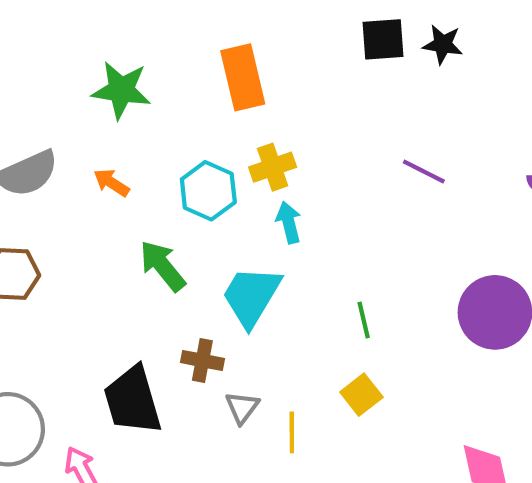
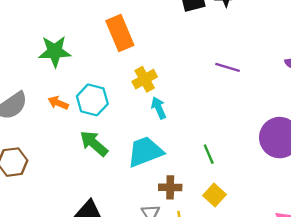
cyan hexagon: (208, 191) -> (92, 100), moved
cyan trapezoid: (251, 296) -> (145, 152), turned 48
brown cross: (202, 361) -> (170, 187), moved

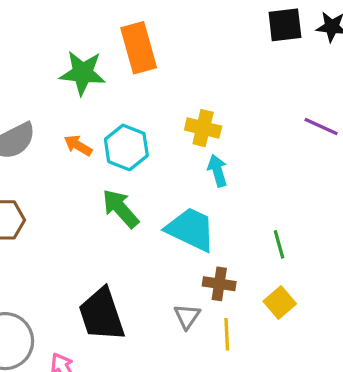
orange rectangle: (120, 33) -> (139, 48), moved
yellow cross: (145, 79) -> (203, 128), turned 35
cyan trapezoid: (145, 152) -> (191, 229), turned 39

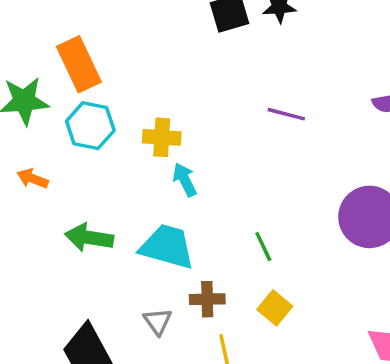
cyan hexagon: (126, 147) -> (90, 126), moved
green arrow: (121, 209) -> (89, 238), turned -30
gray triangle: (187, 316) -> (158, 321), moved

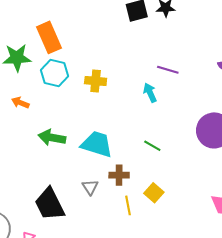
cyan arrow: (185, 180) -> (150, 93), moved
green line: (263, 246) -> (152, 146), turned -36
yellow square: (275, 308) -> (154, 193), moved

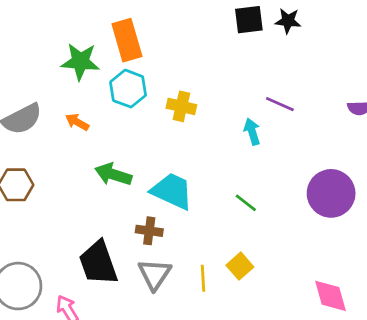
brown cross: (119, 175) -> (149, 231), moved
gray triangle: (90, 187) -> (155, 274), moved, size x1.5

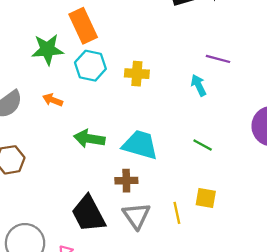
yellow square: (240, 266) -> (206, 198), turned -30

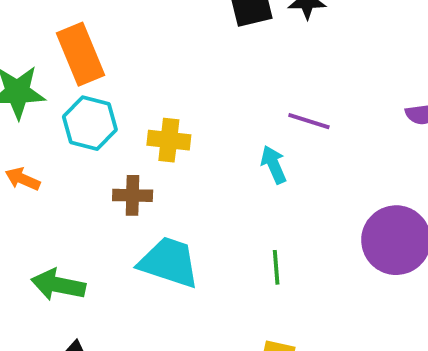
green arrow: (89, 139) -> (58, 285), moved
green line: (203, 145) -> (276, 267), turned 54
brown cross: (126, 181) -> (133, 195), moved

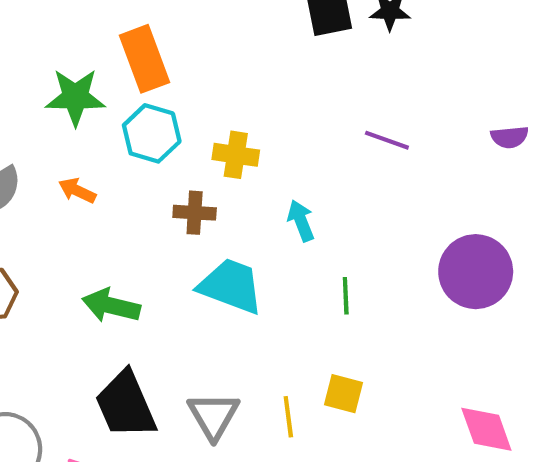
cyan arrow: (274, 165) -> (301, 221), moved

